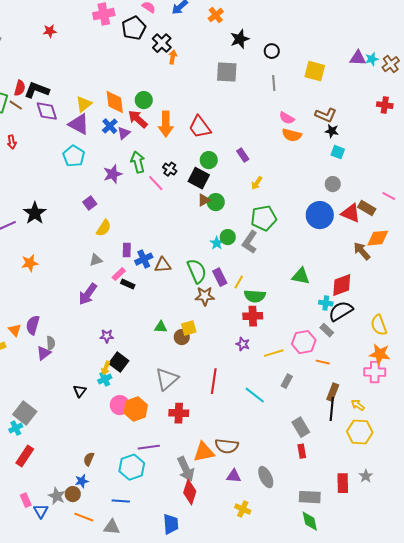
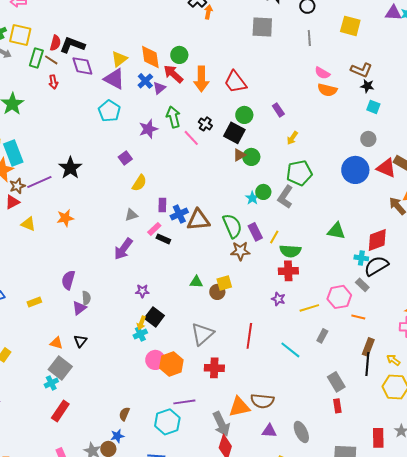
red arrow: (12, 142) -> (53, 82), moved
brown triangle: (163, 265) -> (198, 220), size x1.4
orange triangle: (15, 330) -> (56, 343), moved, turned -32
black triangle: (80, 391) -> (80, 341), moved

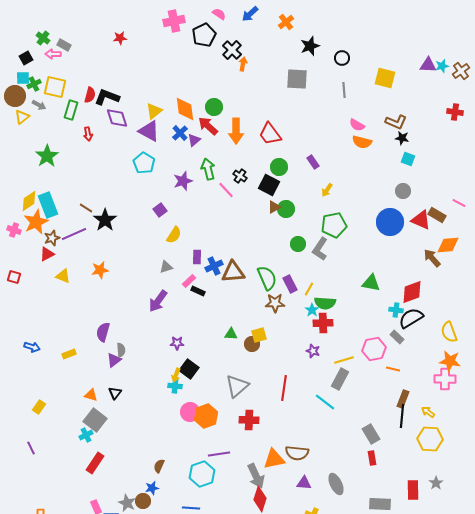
brown line: (51, 60) -> (86, 208), moved
cyan star: (252, 198) -> (312, 310), moved
cyan cross: (140, 334) -> (175, 386), turned 32
gray rectangle: (322, 336) -> (340, 379), moved, size x1.5

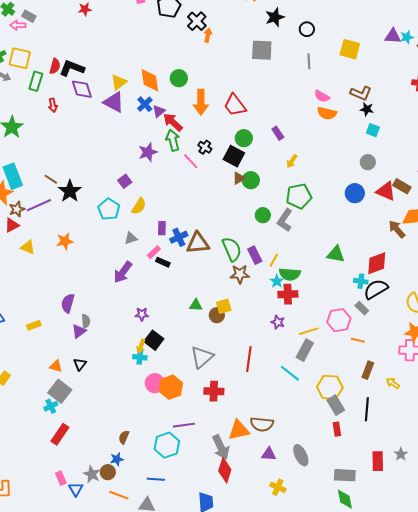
red arrow: (208, 126) -> (173, 122), moved
cyan pentagon: (144, 163) -> (109, 209), moved
blue circle: (390, 222) -> (355, 193), size x0.7
black line: (402, 416) -> (367, 409), moved
yellow hexagon: (430, 439) -> (330, 387), moved

